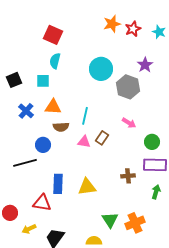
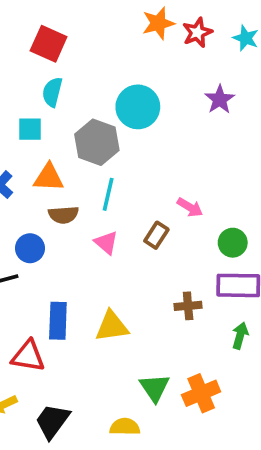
gray hexagon: (128, 87) -> (97, 142), moved
brown rectangle: (102, 138) -> (156, 235), moved
pink triangle: (84, 142) -> (106, 243), turned 32

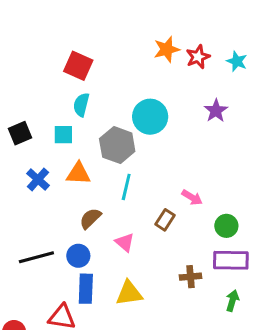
brown semicircle: (63, 215) -> (90, 218), moved, turned 140
pink triangle: (106, 243) -> (125, 242), moved
blue circle: (30, 248) -> (78, 256), moved

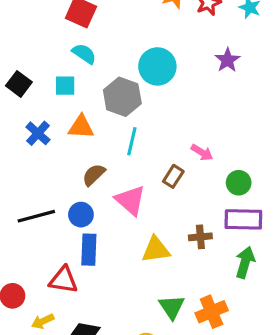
cyan semicircle: (81, 105) -> (84, 54), turned 110
black square: (20, 133) -> (19, 84), turned -30
pink triangle: (125, 242) -> (130, 200), size x1.5
yellow triangle: (129, 293) -> (156, 250), moved
green arrow: (232, 301) -> (245, 262), size x1.4

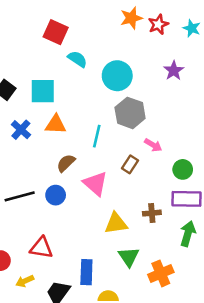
cyan semicircle: (84, 54) -> (77, 59), moved
cyan square: (65, 86) -> (43, 91), size x1.5
gray hexagon: (122, 97) -> (130, 113), moved
blue rectangle: (89, 250) -> (86, 272), moved
green triangle: (172, 307) -> (129, 257), moved

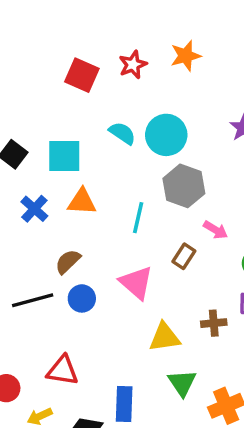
red star: (158, 24) -> (133, 65), moved
cyan semicircle: (77, 59) -> (122, 133), moved
brown semicircle: (66, 163) -> (68, 262), moved

